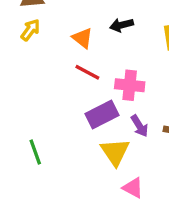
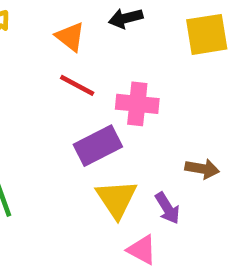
purple arrow: (139, 126) -> (167, 208), moved

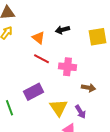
purple rectangle: (98, 146) -> (33, 92), moved
brown arrow: (202, 169) -> (88, 88), moved

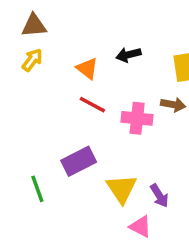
brown arrow: (88, 88) -> (173, 105), moved

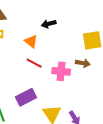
black arrow: (128, 55) -> (49, 24), moved

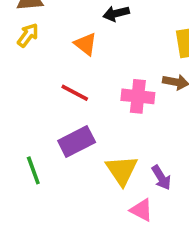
red line: (34, 63) -> (75, 93), moved

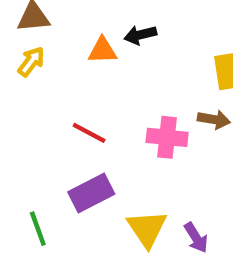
orange triangle: (86, 44) -> (102, 50), moved, turned -40

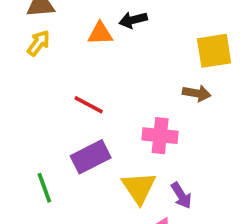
pink cross: (167, 137) -> (160, 136), moved

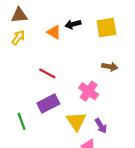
orange triangle: (100, 33) -> (54, 32), turned 32
yellow square: (214, 51) -> (106, 28), moved
pink cross: (160, 136) -> (89, 91), turned 30

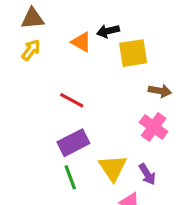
yellow square: (106, 28) -> (133, 53), moved
pink cross: (89, 91) -> (154, 127), moved
green line: (22, 121) -> (70, 177), moved

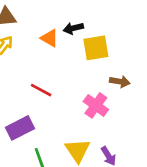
pink cross: (154, 127) -> (96, 105), moved
purple rectangle: (73, 143) -> (20, 128), moved

